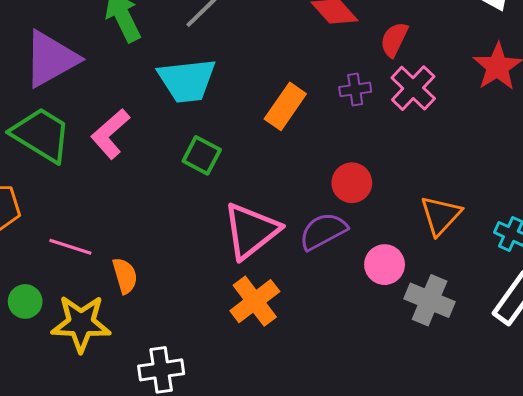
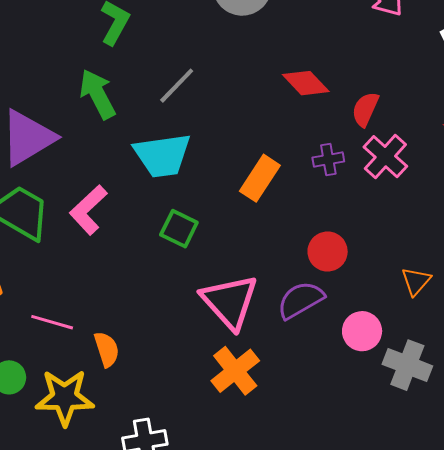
orange triangle: (441, 215) -> (416, 281), size x0.7
pink triangle: (251, 231) -> (230, 302), turned -32

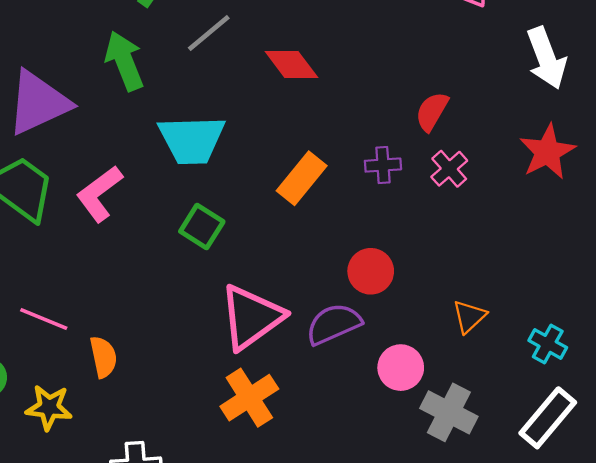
red diamond: (306, 83) -> (291, 64), moved
gray line: (177, 86) -> (209, 33), moved
pink cross: (385, 157) -> (449, 169), size x0.7
pink triangle: (230, 302) -> (251, 317), turned 30
yellow star: (65, 397) -> (49, 407), size x0.7

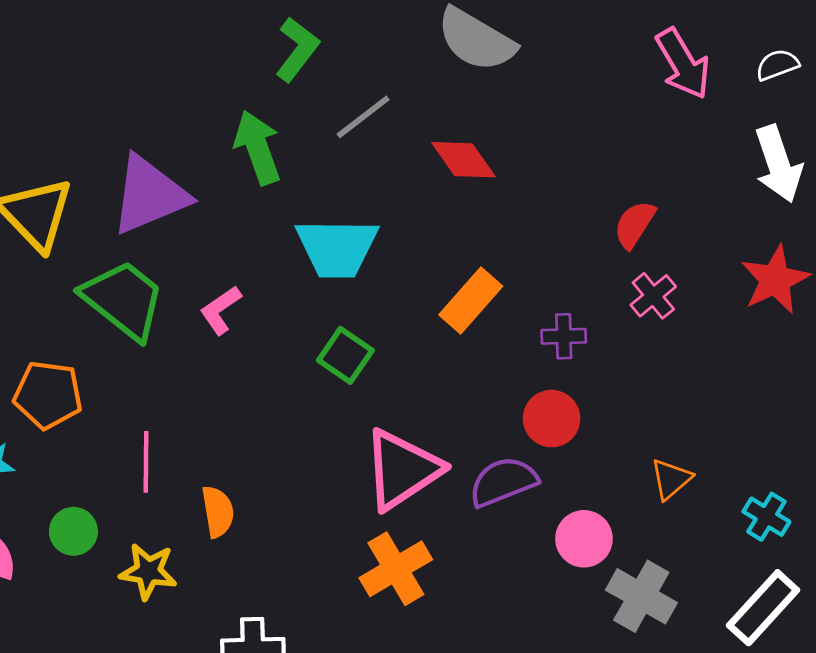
purple cross: (383, 165) -> (564, 336), moved
pink L-shape: (99, 194) -> (221, 310), size x0.7
pink line: (44, 319) -> (146, 462), turned 66

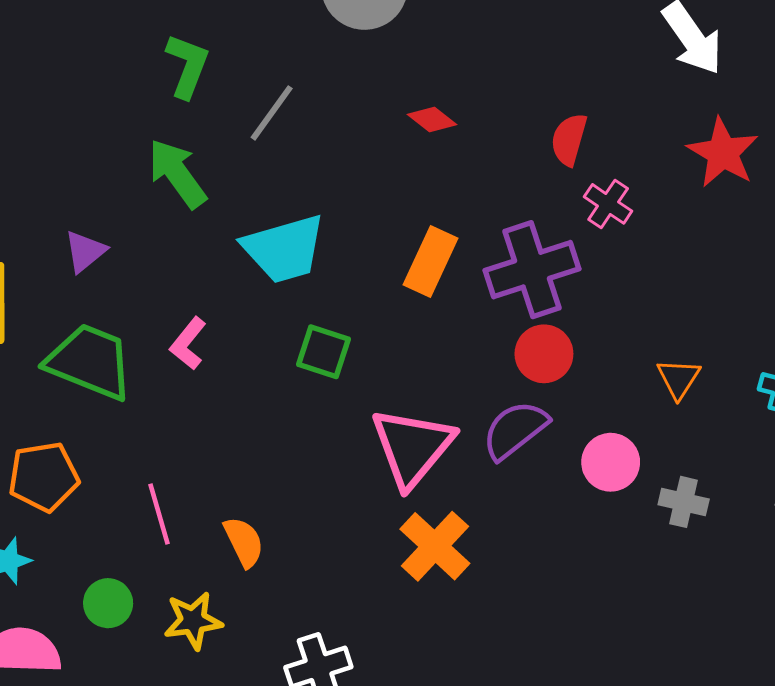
red diamond: (464, 160) -> (432, 120), moved, size x0.7
purple triangle: (149, 195) -> (85, 251), size x0.5
purple cross: (564, 336) -> (532, 270), size x2.0
gray cross: (641, 596) -> (684, 502), size x0.7

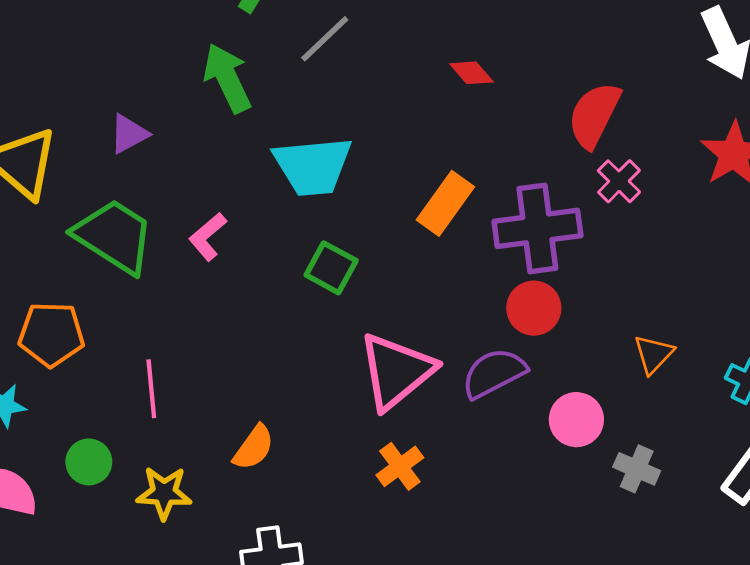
red semicircle: (569, 139) -> (594, 115), size x1.4
orange semicircle: (244, 542) -> (254, 448), moved, turned 51
orange cross: (435, 546) -> (400, 466), size x0.7

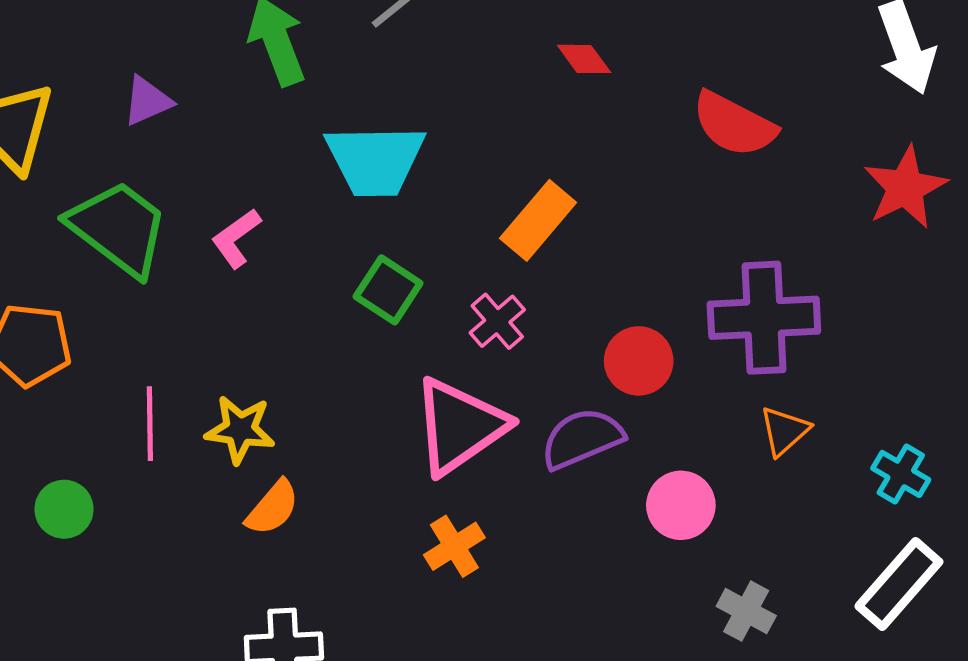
red semicircle: (594, 115) -> (734, 124), turned -94
pink cross: (619, 181) -> (497, 321), moved
purple cross: (537, 228) -> (764, 318), moved
gray cross: (637, 469) -> (746, 611), moved
yellow star: (164, 493) -> (240, 430), moved

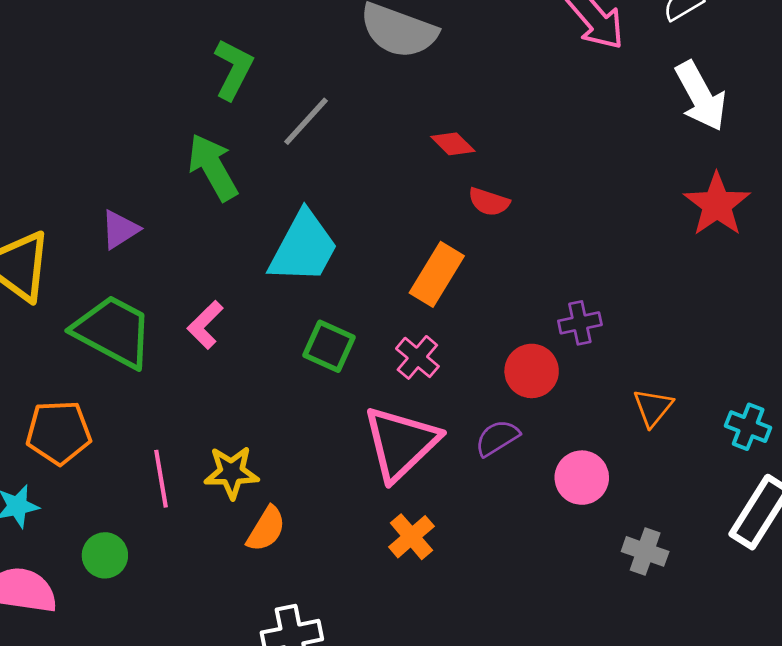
red semicircle: (734, 124) -> (489, 202), moved, size x0.6
cyan trapezoid: (375, 160) -> (303, 248), turned -52
purple cross: (764, 318) -> (580, 323), moved, size x0.5
purple semicircle: (582, 439) -> (497, 438), size x0.7

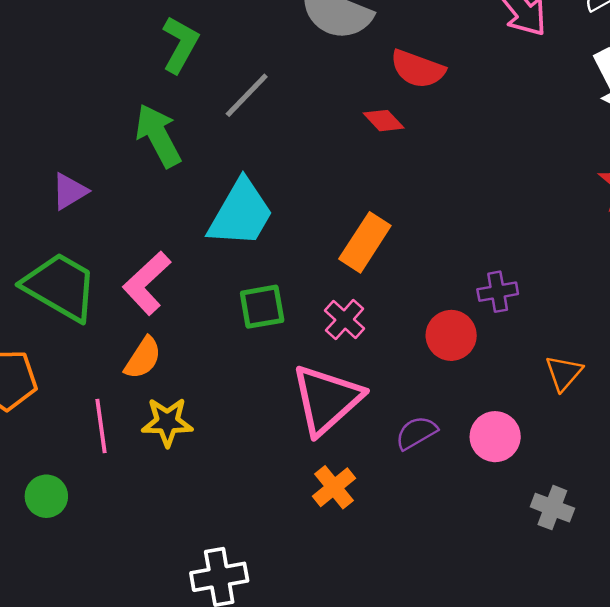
red semicircle: (489, 202) -> (418, 69), moved, size x1.4
pink L-shape: (205, 325) -> (147, 283), size x1.4
green square: (329, 346) -> (262, 307), turned -36
purple semicircle: (497, 438) -> (416, 433), moved
orange semicircle: (266, 529) -> (143, 358), moved

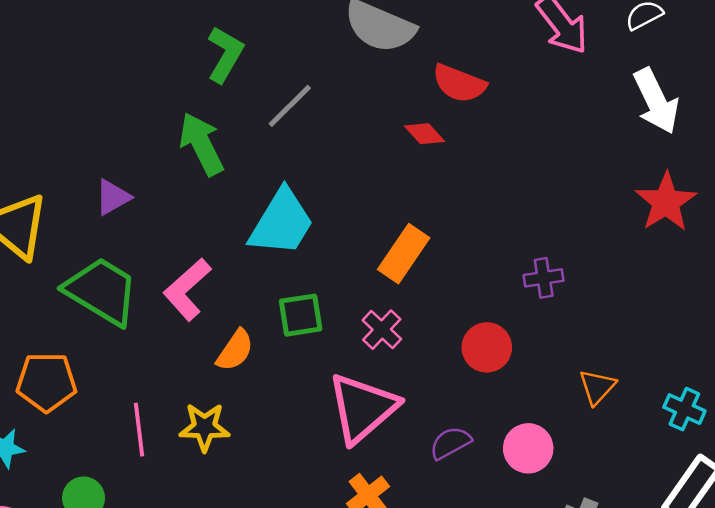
purple cross: (498, 292) -> (544, 278), moved
orange semicircle: (143, 358) -> (235, 350), moved

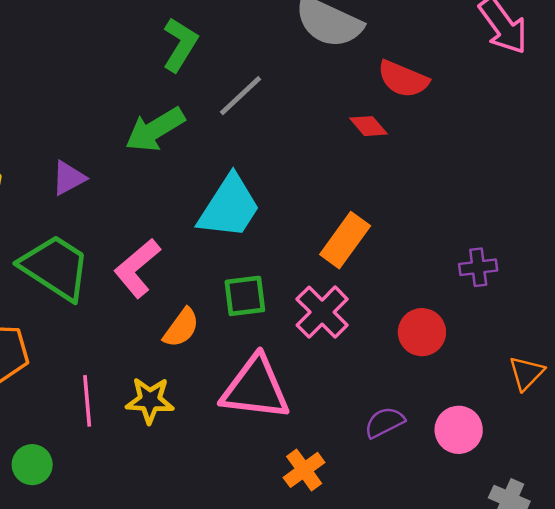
green arrow: (202, 144) -> (155, 130), turned -96
pink cross: (382, 330) -> (322, 312), size x1.4
pink triangle: (362, 408) -> (255, 388), moved, turned 46

